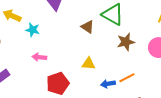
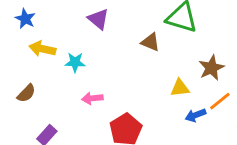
brown star: (126, 42) -> (211, 68), moved
yellow triangle: (88, 64) -> (180, 88), moved

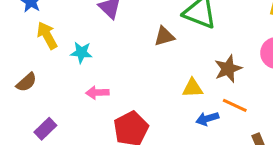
brown triangle: (150, 42) -> (164, 36), turned -42
yellow arrow: (42, 49) -> (47, 35), turned 45
orange line: (220, 101) -> (235, 105), turned 60

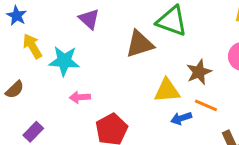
brown triangle: (164, 36) -> (140, 44), size x1.5
cyan star: (81, 52) -> (64, 61), size x1.5
yellow triangle: (193, 88) -> (167, 91), size x1.4

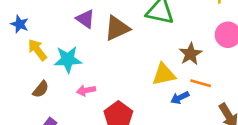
brown triangle: (140, 44) -> (117, 28), moved
brown semicircle: (15, 90) -> (41, 89), moved

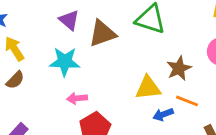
cyan star: (68, 59) -> (65, 62), moved
brown semicircle: (41, 89) -> (15, 80), moved
pink arrow: (86, 90) -> (77, 98), moved

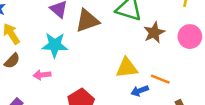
brown star: (179, 68) -> (154, 33), moved
pink arrow: (77, 98) -> (42, 75), moved

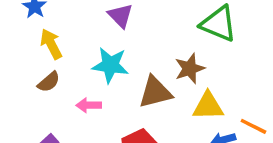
brown triangle: (87, 21) -> (155, 92), moved
brown star: (154, 33) -> (190, 69), moved

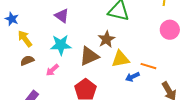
brown semicircle: (49, 82) -> (27, 61), turned -152
pink arrow: (89, 105) -> (52, 70), turned -32

